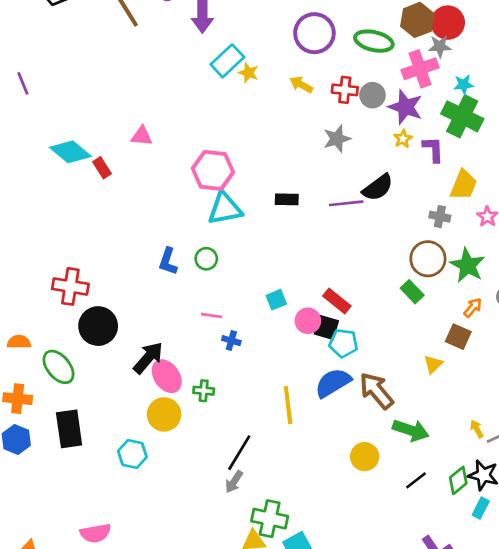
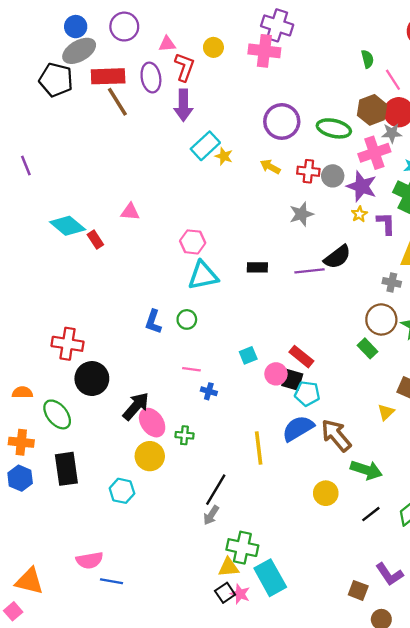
pink hexagon: (213, 170) -> (193, 242), size x0.7

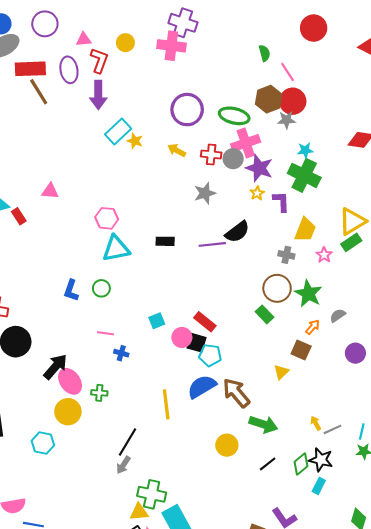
pink cross: (374, 153) -> (246, 143), moved

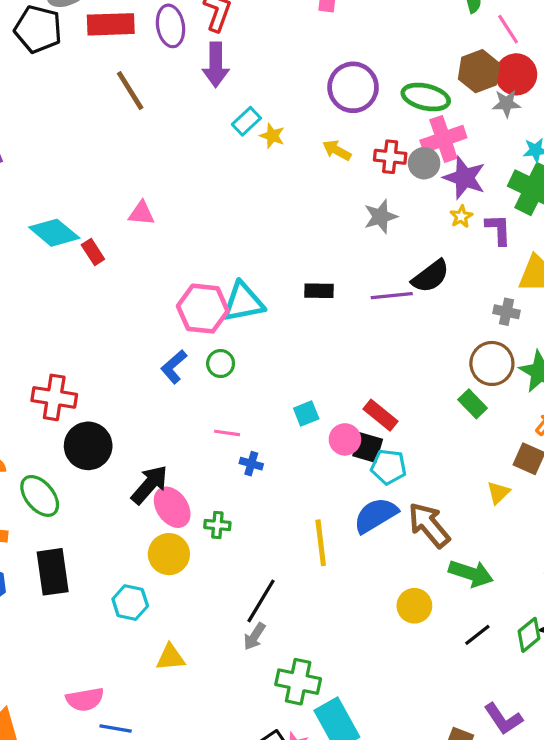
brown line: (39, 92) -> (130, 91), moved
cyan rectangle: (118, 132) -> (246, 121), size x0.7
pink hexagon: (107, 218) -> (203, 309), moved, size x1.4
blue L-shape: (71, 290) -> (174, 367), turned 30
yellow triangle: (139, 512) -> (171, 657), moved

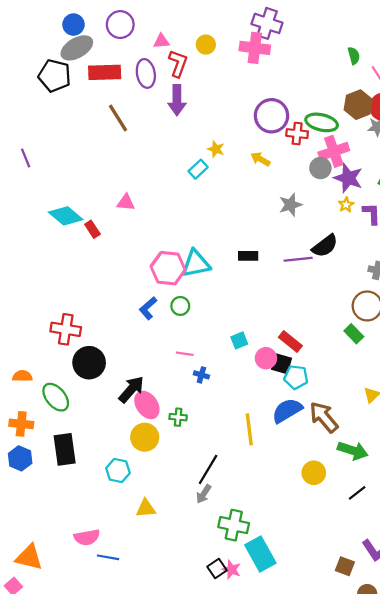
cyan rectangle: (246, 121) -> (198, 169), moved
red cross: (390, 157) -> (297, 134), moved

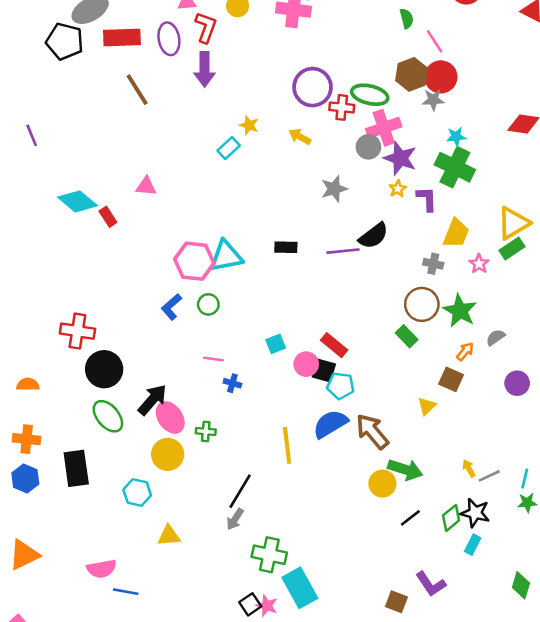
green ellipse: (56, 397) -> (108, 416), moved
yellow circle: (314, 473) -> (382, 484), moved
orange triangle: (29, 557) -> (24, 555), moved, turned -40

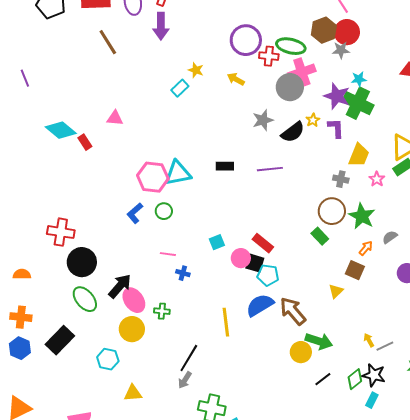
gray circle: (368, 147) -> (290, 87), size x1.4
purple star: (400, 158) -> (337, 96), moved
black semicircle: (374, 236) -> (293, 132), moved
black rectangle: (76, 468) -> (60, 340), turned 52

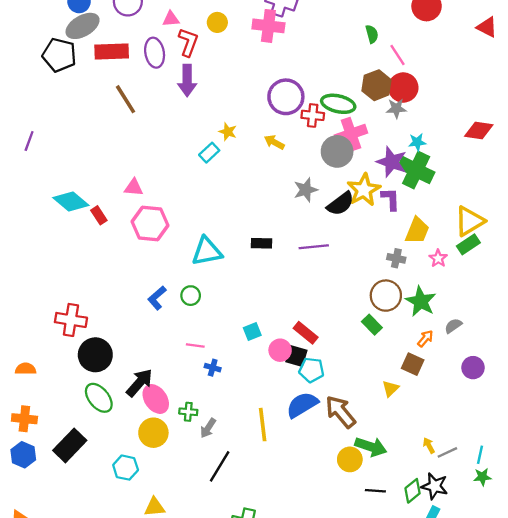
purple line: (25, 78) -> (29, 141), turned 42
yellow star: (313, 120) -> (364, 190), size x2.0
pink hexagon: (153, 177) -> (150, 223), moved
black line: (323, 379) -> (375, 491), turned 42
gray arrow: (185, 380) -> (208, 428), moved

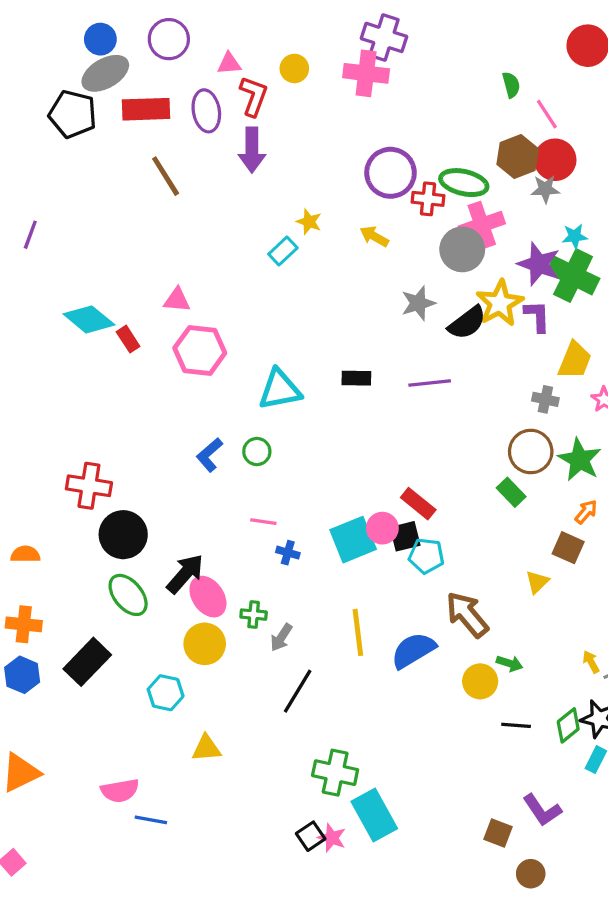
cyan square: (252, 332) -> (353, 540), moved, size x1.8
black square: (296, 356) -> (405, 536), turned -30
blue semicircle: (302, 405) -> (413, 650), moved
green arrow: (371, 447) -> (509, 663), size x0.6

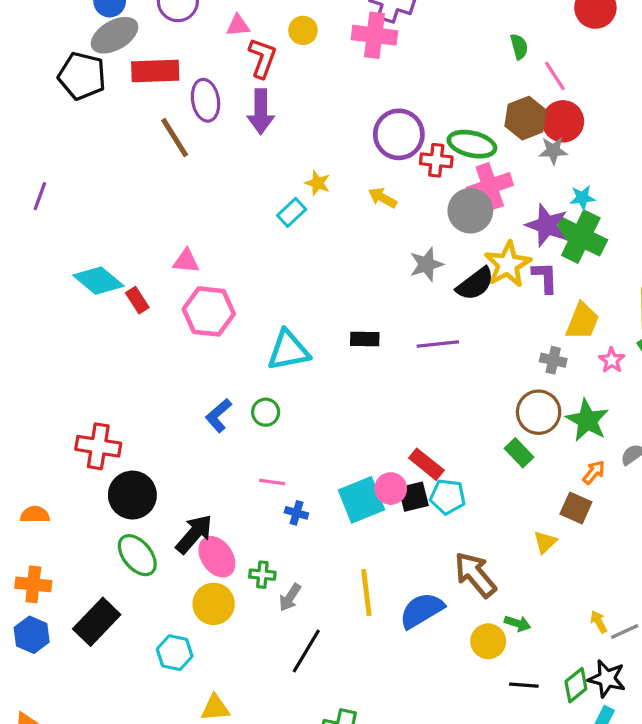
purple ellipse: (206, 111) -> (206, 100), moved
cyan pentagon: (426, 556) -> (448, 497), moved

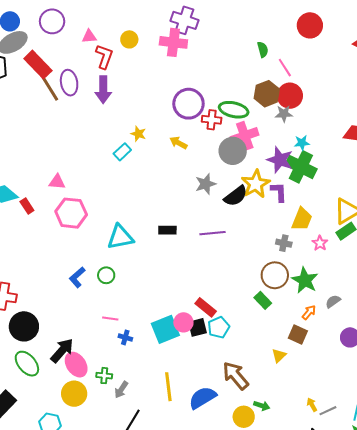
red rectangle: (155, 71) -> (38, 65), turned 48
brown line: (175, 138) -> (50, 89), moved
cyan pentagon: (448, 497) -> (219, 327), turned -30

